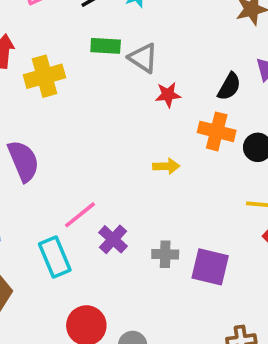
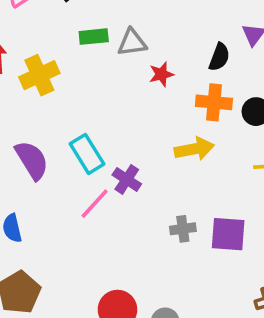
gray triangle: (143, 58) -> (132, 43), turned -32
yellow arrow: (166, 166) -> (194, 149), moved, size x1.5
purple cross: (113, 239) -> (127, 179), moved
cyan rectangle: (55, 257) -> (87, 154), moved

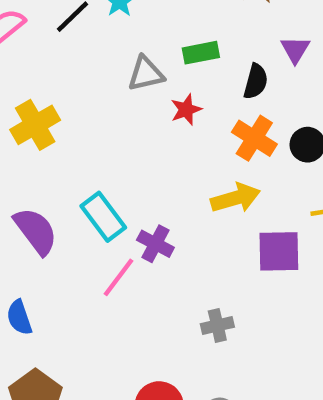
green rectangle: (94, 37) -> (201, 53), moved
orange cross: (214, 102) -> (254, 138), turned 32
gray cross: (183, 229) -> (217, 325), moved
purple square: (228, 234) -> (279, 251), moved

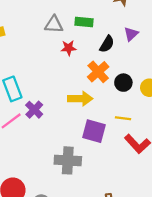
gray cross: (217, 325) -> (68, 160), moved, size x1.6

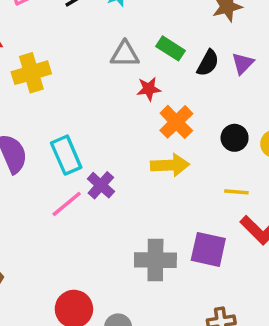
green rectangle: (84, 22) -> (170, 48), turned 30
black semicircle: (107, 44) -> (208, 63), moved
orange cross: (98, 72) -> (176, 122), moved
purple square: (94, 131) -> (208, 249), moved

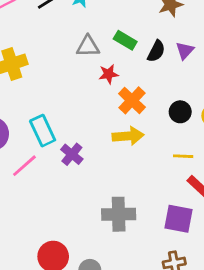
pink line: (67, 204) -> (24, 166), moved
purple square: (208, 249) -> (178, 219), moved

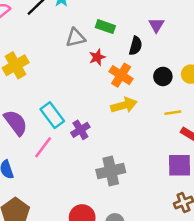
black semicircle: (156, 51) -> (136, 46), moved
purple cross: (72, 154) -> (80, 130), turned 30
gray cross: (119, 214) -> (111, 171), moved

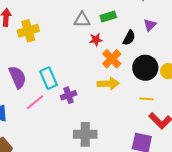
green rectangle: (105, 27) -> (108, 16), turned -49
black circle: (163, 76) -> (145, 68), size x1.6

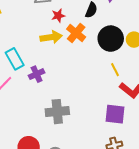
yellow arrow: (108, 84) -> (51, 37), moved
yellow line: (146, 99) -> (115, 70), turned 64

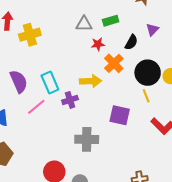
yellow arrow: (51, 37) -> (90, 81), moved
yellow line: (115, 70) -> (146, 96), moved
purple square: (115, 114) -> (120, 115), moved

